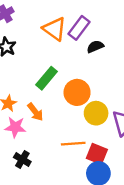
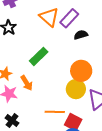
orange circle: (77, 92) -> (81, 71), moved

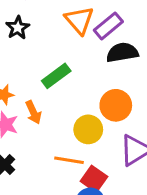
black semicircle: (81, 35) -> (122, 52), size x1.5
yellow circle: (76, 89) -> (88, 129), moved

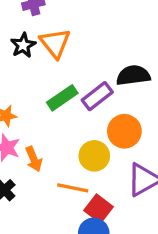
orange triangle: (79, 20) -> (55, 43), moved
purple rectangle: (108, 26) -> (97, 96), moved
orange arrow: (33, 112) -> (34, 159), moved

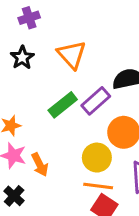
orange triangle: (55, 43) -> (72, 55), moved
orange line: (73, 188) -> (98, 186), moved

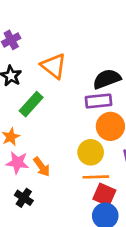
purple rectangle: (96, 101) -> (98, 101), moved, turned 45
green rectangle: (63, 105) -> (31, 104), moved

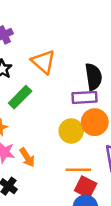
black semicircle: (107, 79) -> (93, 77), turned 100
yellow circle: (91, 152) -> (71, 131), moved

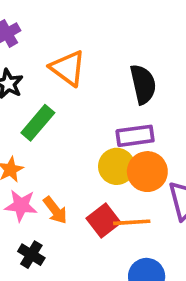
purple rectangle: (84, 97) -> (135, 136), moved
orange circle: (95, 122) -> (147, 172), moved
red square: (86, 187) -> (103, 221), moved, turned 30

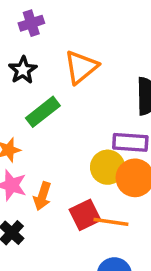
orange triangle: (68, 68) -> (81, 67), turned 33
orange arrow: (55, 210) -> (42, 196), turned 44

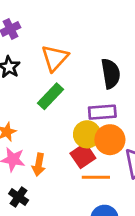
green rectangle: (43, 112) -> (51, 96), moved
red square: (85, 215) -> (83, 156), moved

